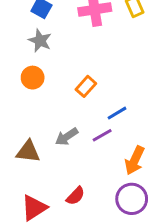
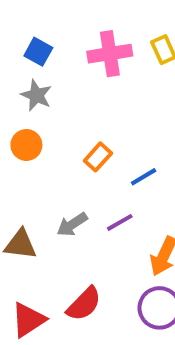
blue line: (117, 113) -> (144, 177), moved
red semicircle: (75, 196) -> (84, 304), size x1.4

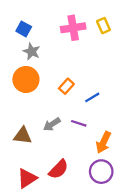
blue square: (38, 52) -> (24, 29), moved
orange circle: (26, 145) -> (26, 79), size x1.5
purple line: (120, 222) -> (79, 123), turned 48

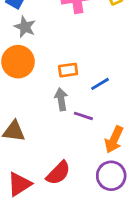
orange rectangle: (66, 86) -> (68, 70), turned 40
gray arrow: (52, 124) -> (61, 99), moved, turned 114

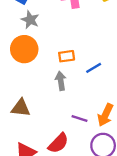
purple line: (83, 116) -> (80, 119), moved

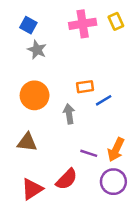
orange circle: (24, 49) -> (35, 95), moved
orange rectangle: (67, 56) -> (85, 87), moved

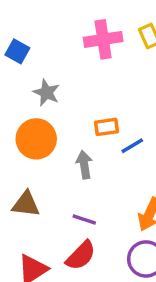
blue square: (28, 25) -> (17, 51), moved
gray star: (37, 50) -> (46, 93), moved
purple line: (89, 153) -> (84, 220), moved

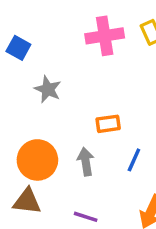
orange circle: (36, 139) -> (37, 160), moved
blue line: (132, 146) -> (134, 160), moved, turned -35

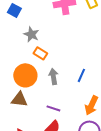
orange rectangle: (108, 124) -> (40, 53), moved, turned 40

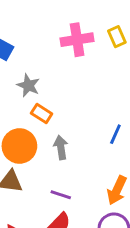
blue line: (81, 75) -> (115, 134), moved

